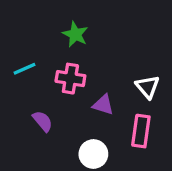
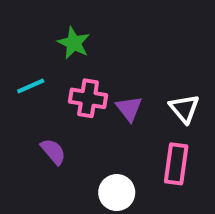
green star: (75, 34) -> (74, 43), moved
purple triangle: (103, 105) -> (129, 109), moved, turned 35

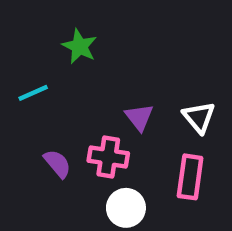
pink cross: (88, 98) -> (108, 157), moved

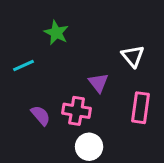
white triangle: (199, 117) -> (133, 56), moved
pink rectangle: (190, 177) -> (141, 108), moved

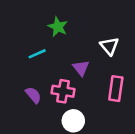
green star: (56, 33) -> (58, 27), moved
cyan line: (23, 66) -> (37, 54), moved

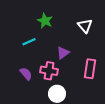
white triangle: (109, 46) -> (85, 26), moved
purple triangle: (81, 68) -> (63, 53), turned 32

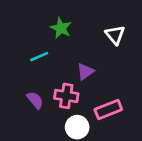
pink rectangle: (90, 69) -> (108, 110), moved, turned 60

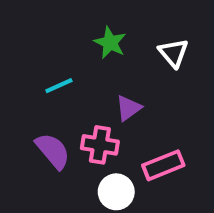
green star: (61, 28) -> (110, 43), moved
purple semicircle: (35, 100) -> (53, 151), size x1.4

